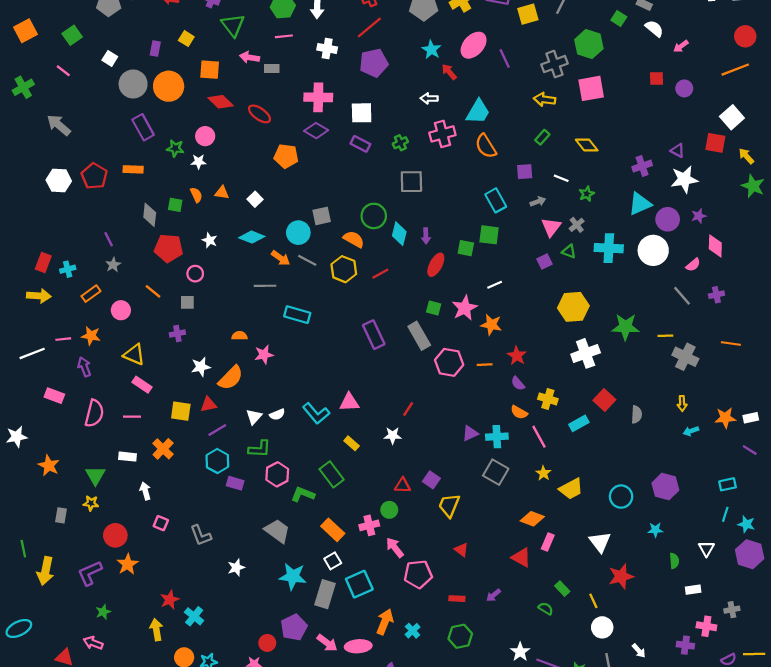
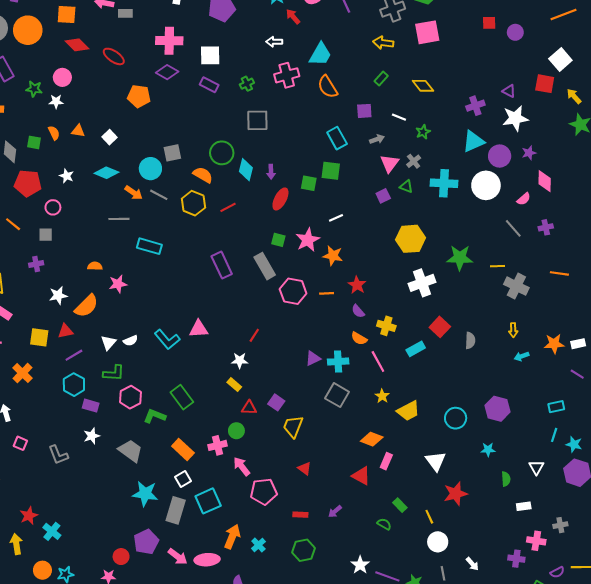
yellow rectangle: (352, 443) -> (234, 385), moved
white star: (236, 568) -> (92, 436), moved

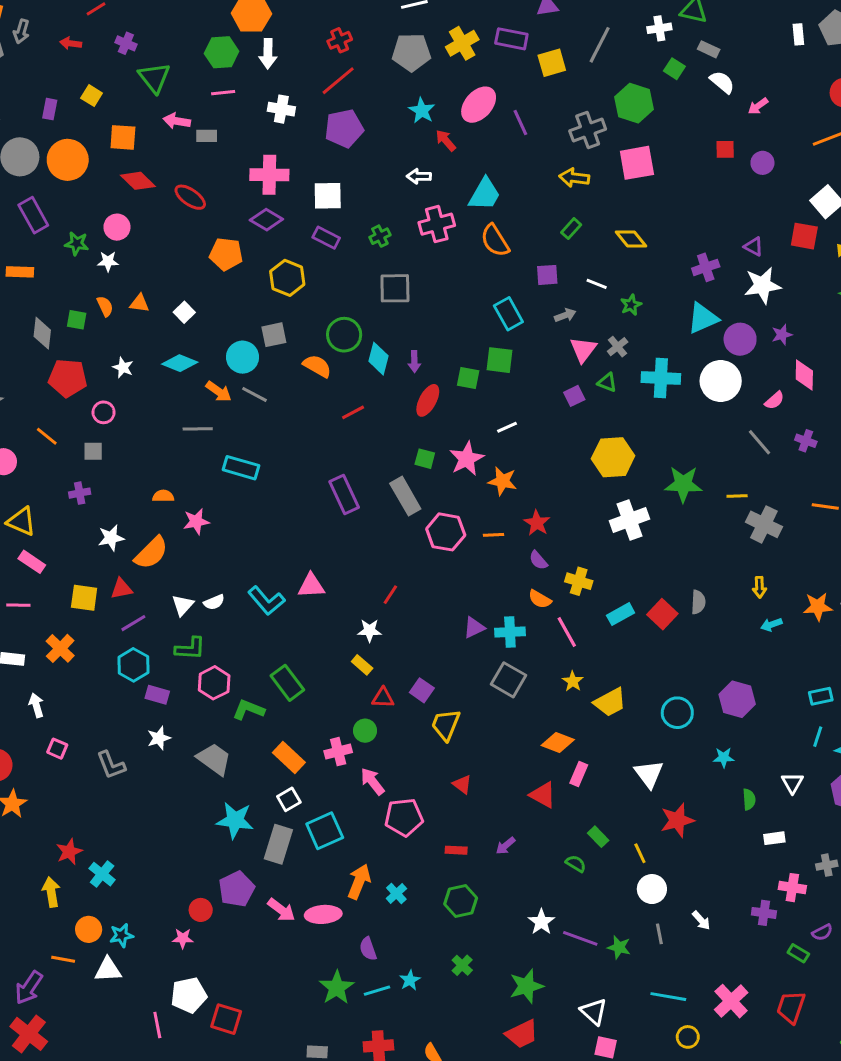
yellow hexagon: (193, 203) -> (287, 278), moved
purple cross: (546, 227) -> (806, 441), turned 32
red square: (440, 327) -> (662, 614), moved

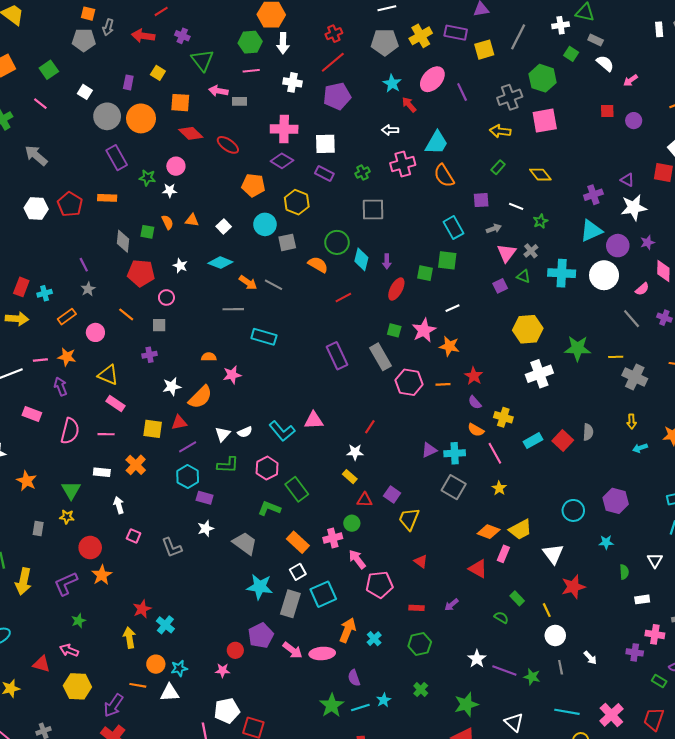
red arrow: (71, 43) -> (143, 36), size x1.5
cyan circle: (242, 357) -> (265, 224), moved
pink hexagon: (214, 683) -> (267, 468), moved
yellow trapezoid: (610, 702) -> (520, 530), moved

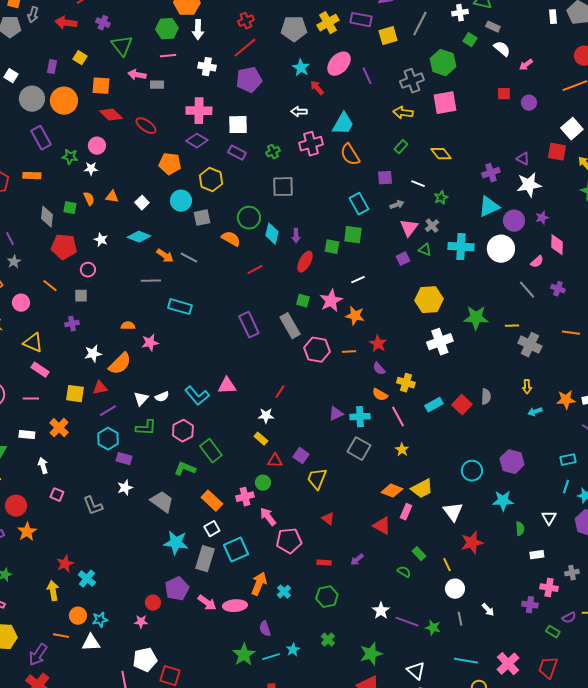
cyan star: (606, 542) -> (503, 501), size x1.5

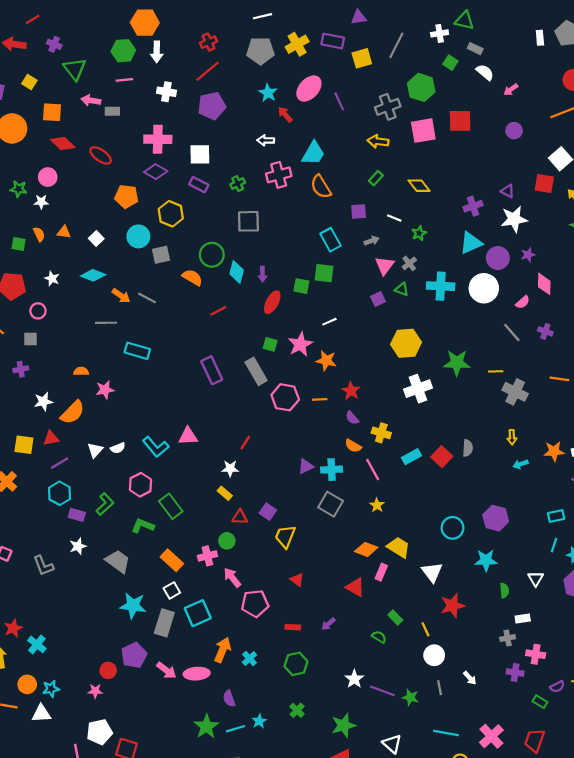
red square: (504, 94) -> (460, 121), moved, size x1.6
green L-shape: (146, 428) -> (105, 504), moved, turned -45
yellow trapezoid: (422, 489) -> (399, 547), turned -120
gray cross: (572, 573) -> (508, 638), moved

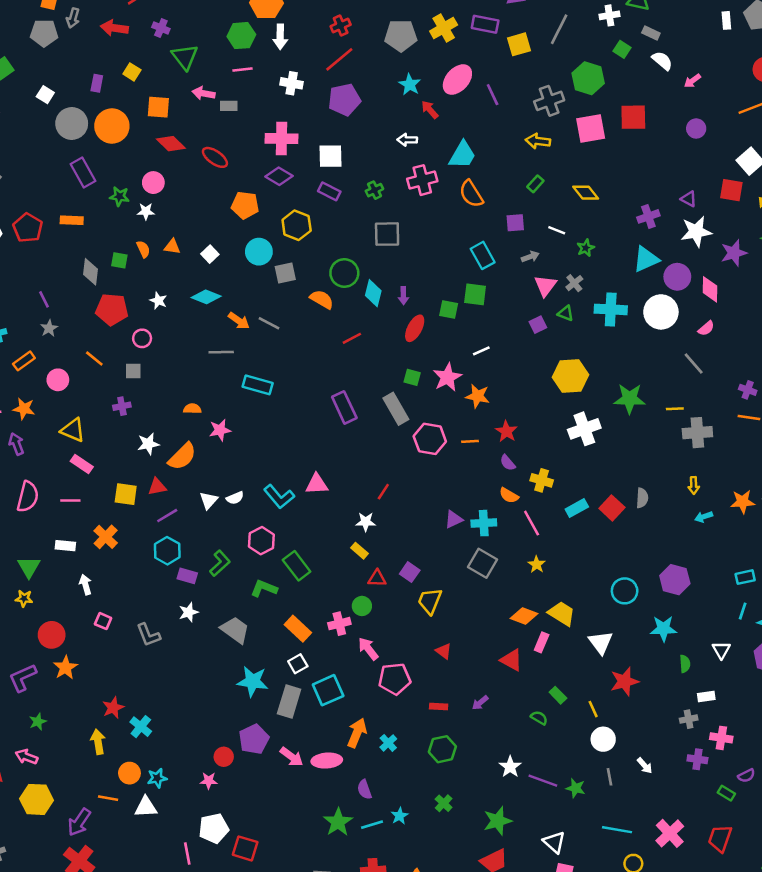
purple star: (528, 255) -> (734, 253), moved, size x1.5
pink diamond: (544, 284) -> (710, 289), moved
purple cross: (545, 331) -> (748, 390), moved
gray cross: (515, 392) -> (697, 433), turned -30

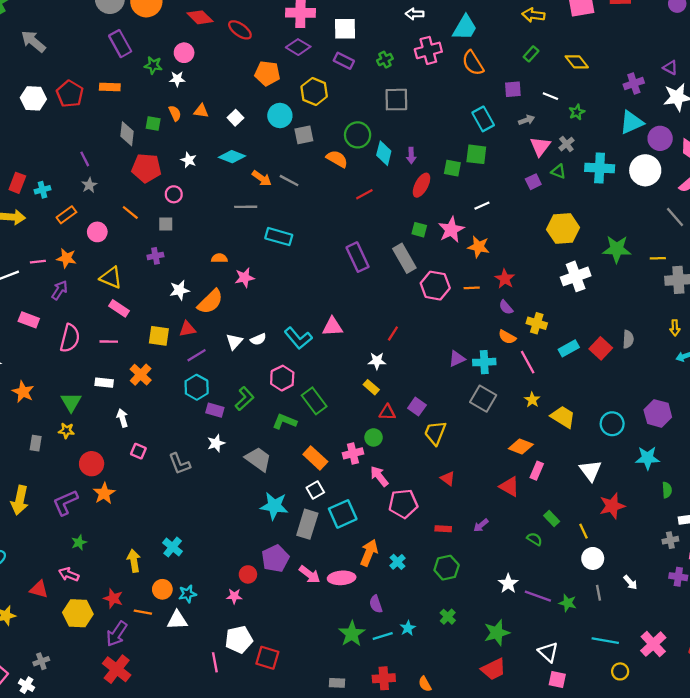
purple arrow: (16, 444) -> (60, 290), turned 54
yellow trapezoid: (562, 614) -> (563, 417), moved
red star: (113, 708) -> (113, 598), moved, turned -30

